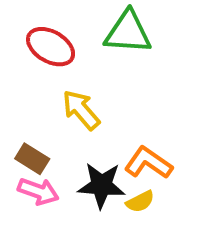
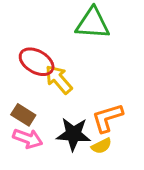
red ellipse: (51, 47) -> (37, 62), moved
orange L-shape: (148, 163) -> (107, 118), turned -52

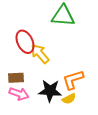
red ellipse: (37, 62) -> (25, 42), turned 35
brown rectangle: (23, 115) -> (16, 78), turned -35

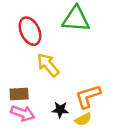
red ellipse: (25, 42) -> (30, 31), moved
black star: (50, 91) -> (60, 110), size x0.6

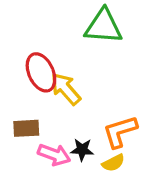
red ellipse: (30, 31) -> (41, 72), moved
pink arrow: (23, 113) -> (54, 155), moved

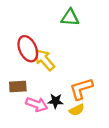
green triangle: (103, 26) -> (70, 18), size x0.7

